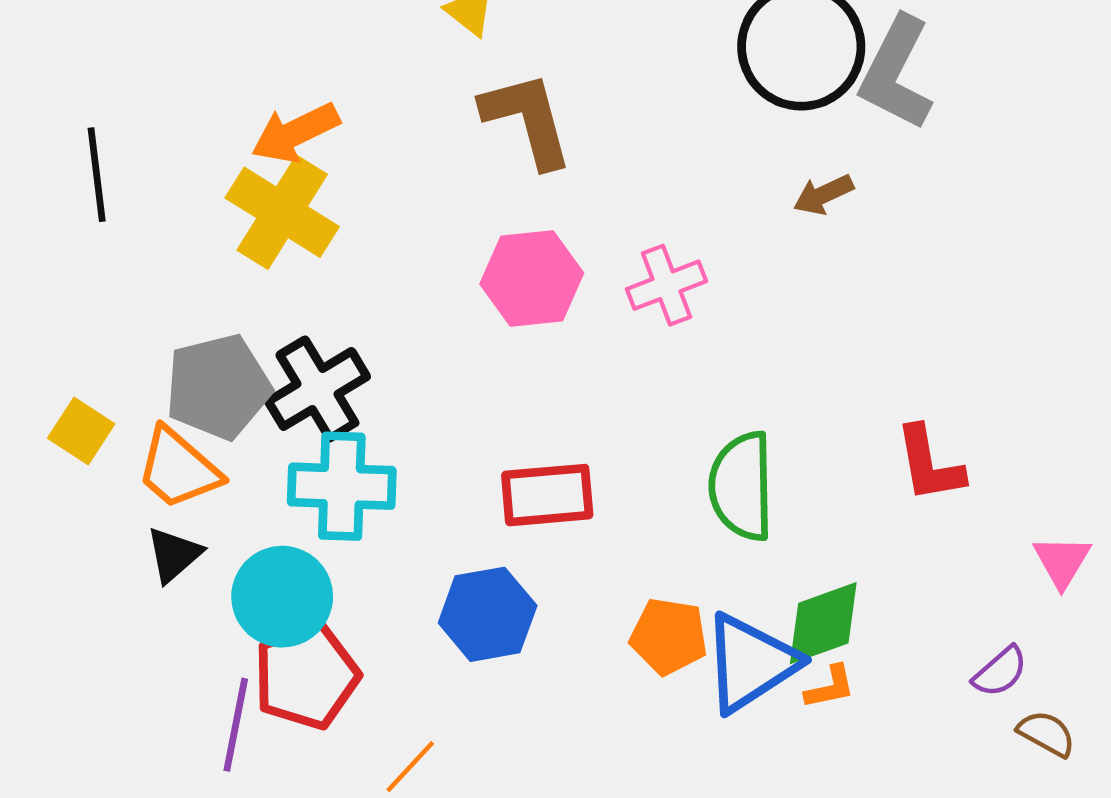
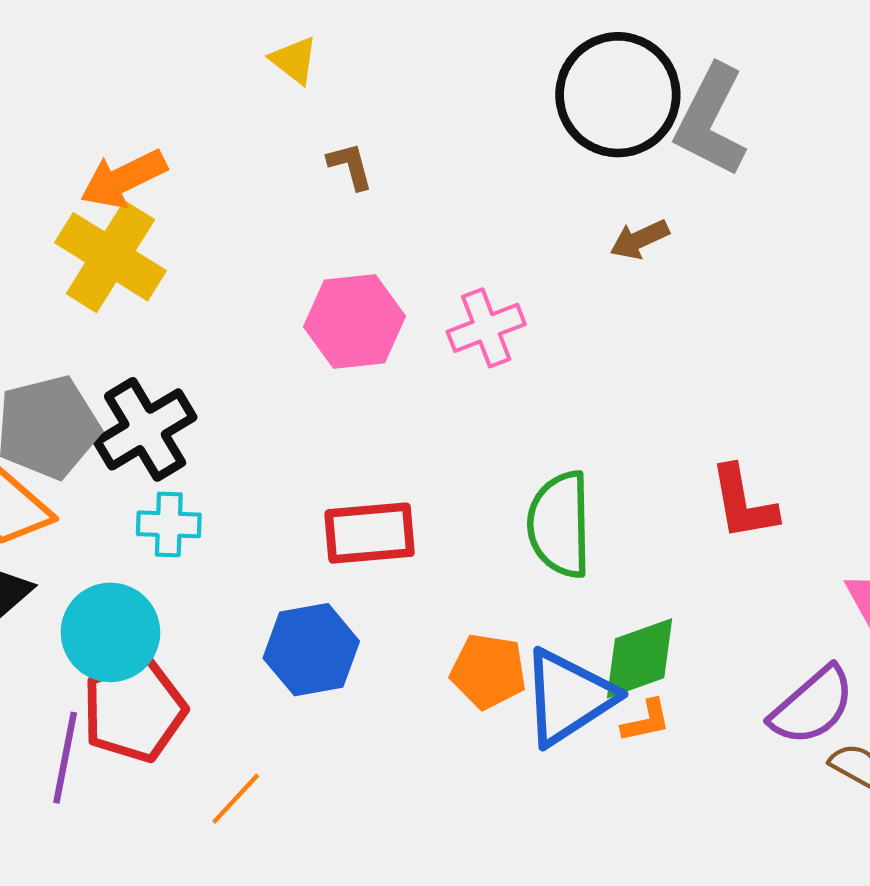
brown L-shape: (527, 119) -> (350, 166), size x0.5
cyan cross: (342, 486) -> (169, 524), size x0.6
purple semicircle: (1000, 672) -> (812, 706), size x1.6

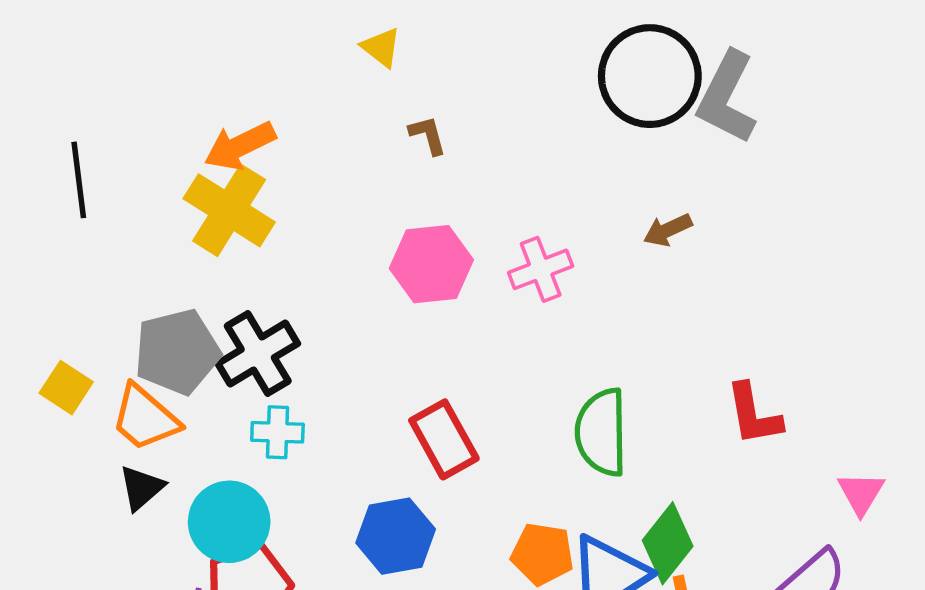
brown arrow: (640, 239) -> (668, 230), moved
red rectangle: (370, 533) -> (444, 439), turned 66
green diamond: (640, 658) -> (668, 543), turned -32

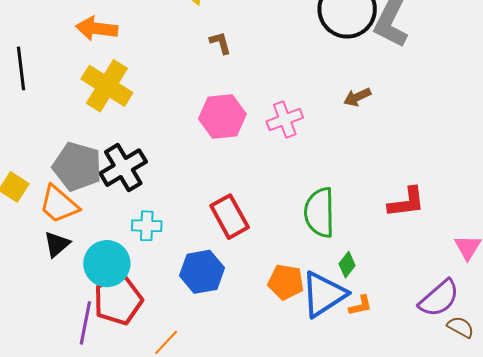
orange arrow: (240, 146) -> (97, 29), moved, turned 33
gray pentagon: (177, 352) -> (77, 167), turned 30
red L-shape: (754, 414) -> (406, 202), turned -87
cyan cross: (277, 432) -> (147, 226), moved
green diamond: (668, 543) -> (347, 265), moved, size x0.6

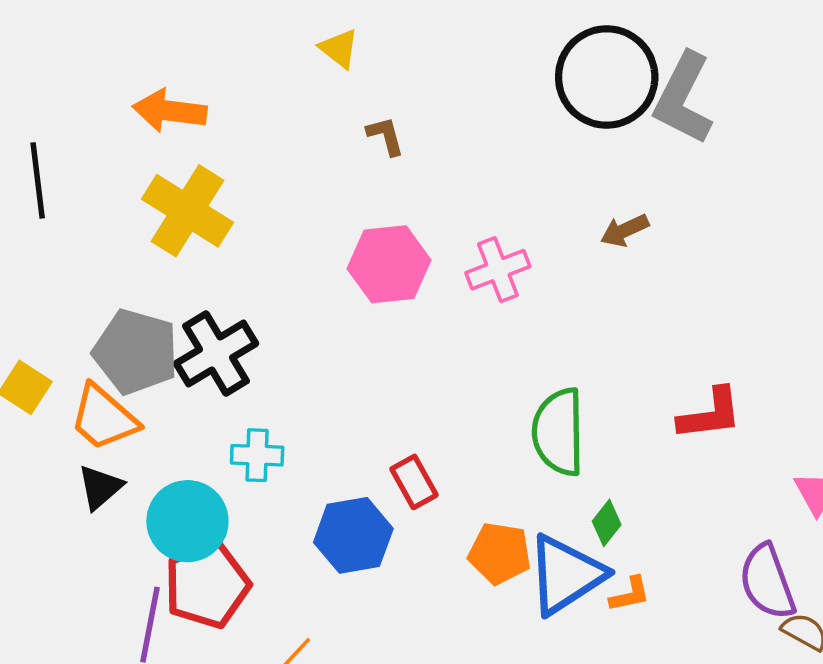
red rectangle: (230, 217) -> (414, 482), moved, size x0.7
purple semicircle: (439, 298) -> (767, 582), turned 111

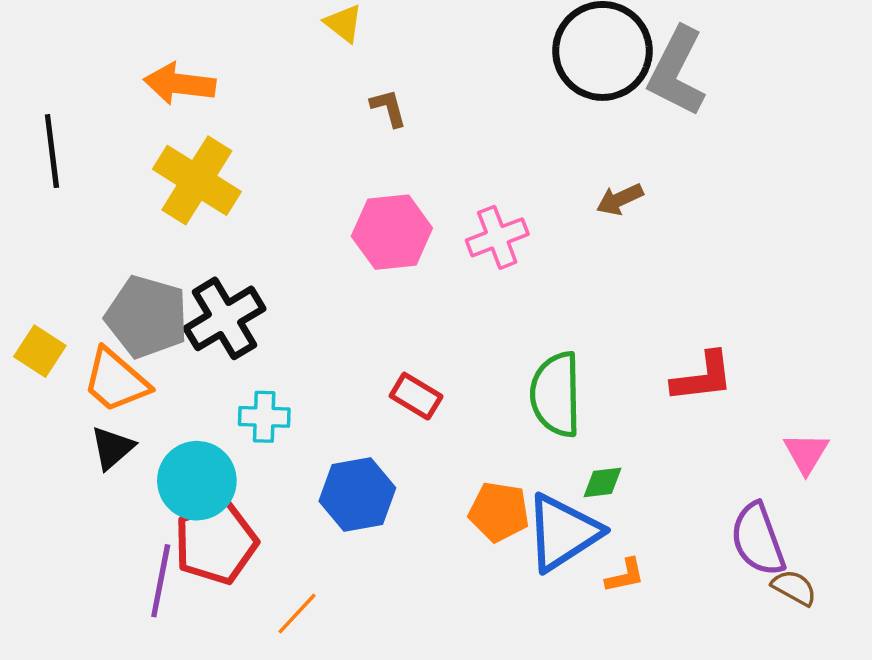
red rectangle: (414, 482) -> (416, 396), moved, turned -30
green diamond: (607, 523) -> (602, 482), turned 45
orange L-shape: (630, 594) -> (625, 576), moved

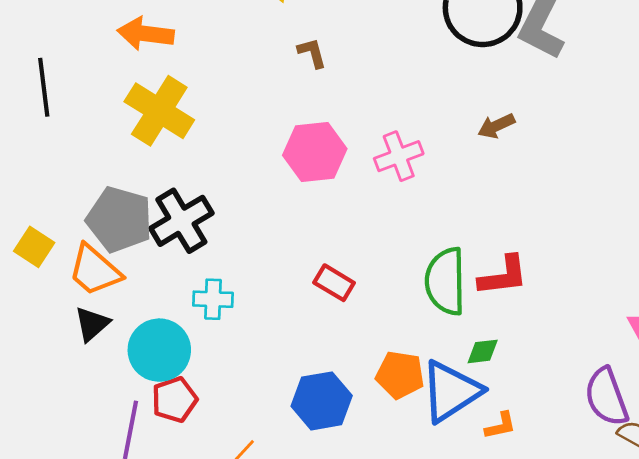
red L-shape: (703, 377) -> (503, 276), moved
blue hexagon: (357, 494) -> (322, 401), moved
red pentagon: (216, 543) -> (174, 400), size x0.7

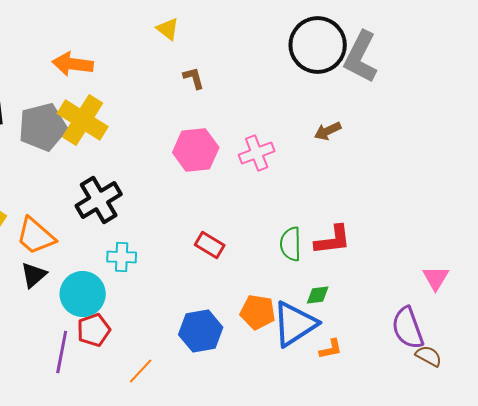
gray pentagon: (119, 219) -> (43, 127), moved, turned -30
green semicircle: (445, 281) -> (291, 244), size x0.7

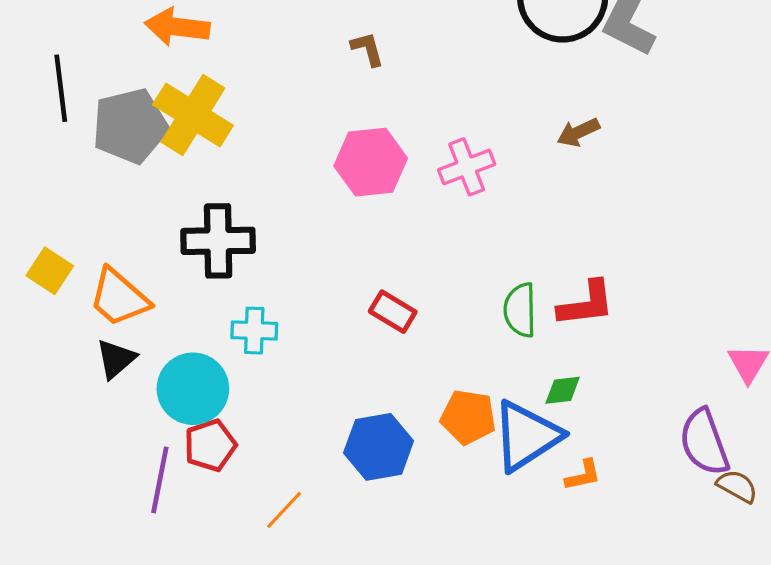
black cross: (99, 200) -> (218, 241), turned 30

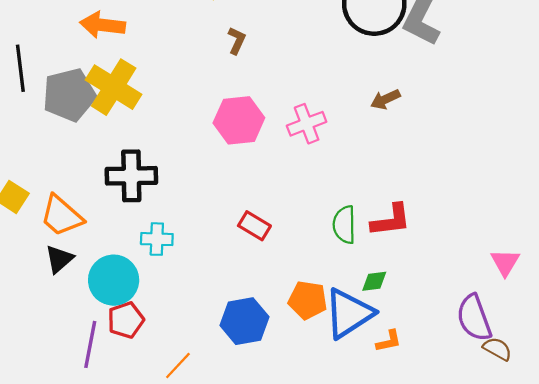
brown L-shape: (368, 49) -> (237, 41), turned 40

